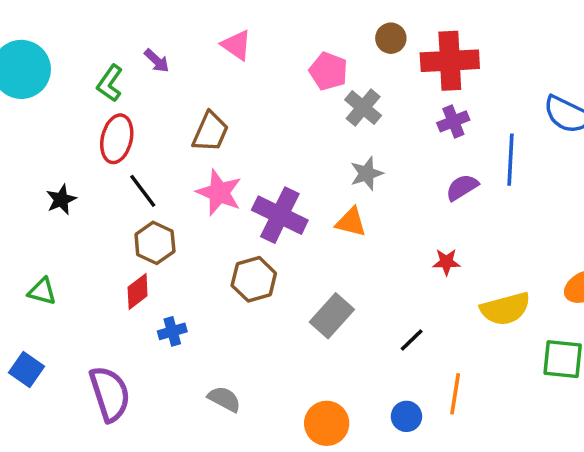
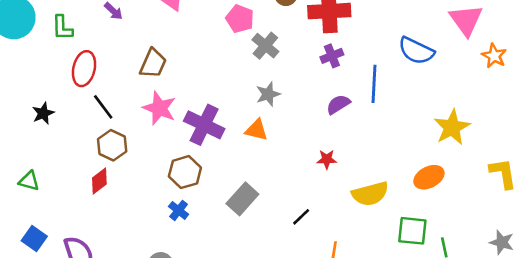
green L-shape: (110, 83) -> (62, 28), moved, turned -36
blue cross: (172, 331) -> (179, 210), moved, turned -36
blue square: (27, 370) -> (34, 239), moved

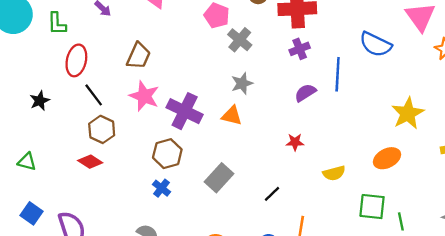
red diamond: (99, 181) -> (90, 162), turned 70
yellow semicircle: (370, 194) -> (334, 173), size x0.7

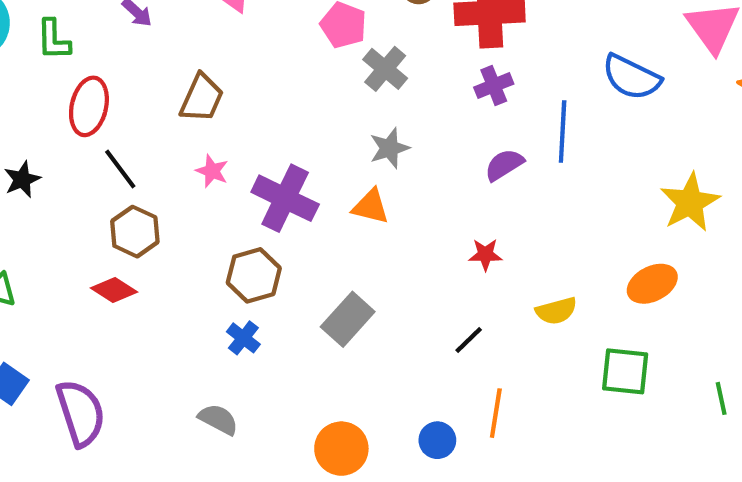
pink star: (144, 96) -> (212, 171), size x0.6
black line: (272, 194) -> (469, 340), moved
green line: (401, 221) -> (721, 398), moved

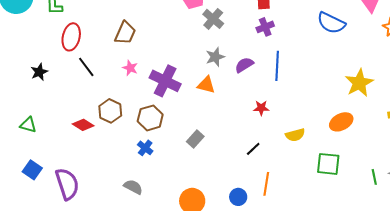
blue line: (563, 131) -> (277, 66), moved
purple semicircle: (504, 165) -> (244, 65), moved
brown hexagon: (135, 232) -> (110, 111), moved
gray rectangle: (348, 319) -> (195, 139), size x0.7

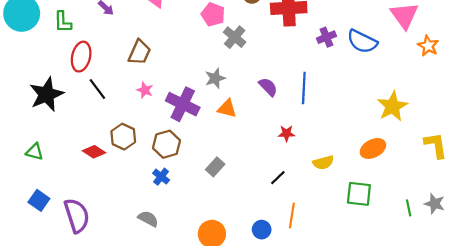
purple cross: (265, 27) -> (326, 37), moved
gray star: (215, 57) -> (215, 78), moved
purple semicircle: (244, 65) -> (268, 87), turned 78
black star: (39, 72) -> (47, 94), size x1.8

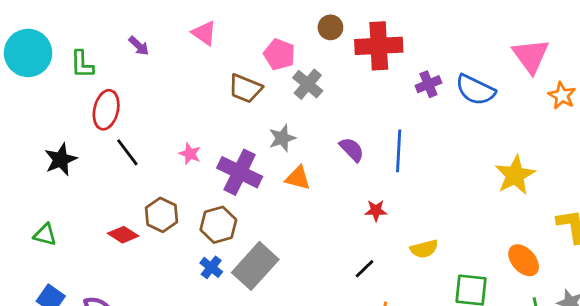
brown trapezoid: (139, 52) -> (245, 88), moved, turned 88
black star: (47, 94) -> (61, 159), size x0.7
orange ellipse: (373, 148) -> (524, 260), moved, turned 75
gray rectangle: (215, 167) -> (255, 266), moved, size x1.8

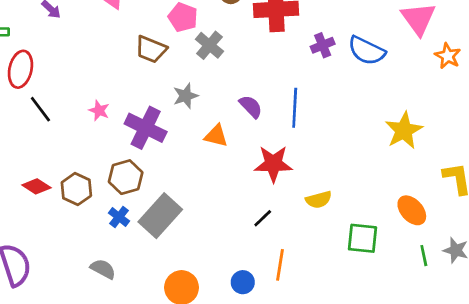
orange triangle: (298, 178) -> (216, 136), moved
red star: (376, 211) -> (273, 164), size x1.8
brown hexagon: (161, 215) -> (76, 189), moved

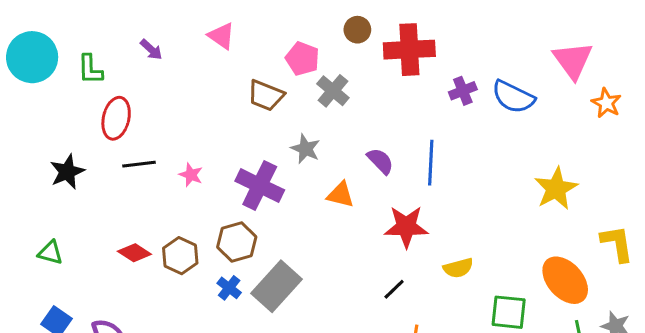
gray star: (186, 96) -> (305, 149), turned -30
black line: (40, 109) -> (139, 164), turned -60
pink star: (99, 110) -> (191, 175), moved
orange ellipse: (412, 210) -> (565, 280), size x1.4

